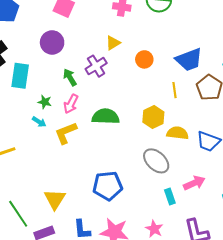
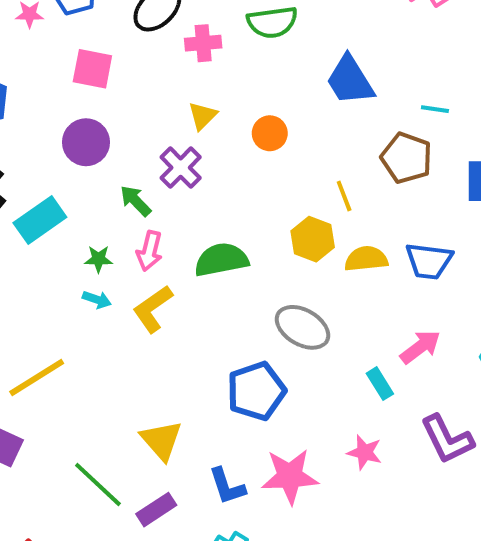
blue trapezoid: (189, 60) -> (350, 80), moved, turned 92
cyan rectangle: (20, 76) -> (40, 220), turned 60
yellow line: (175, 90) -> (344, 196), moved
gray ellipse: (156, 161) -> (302, 327), moved

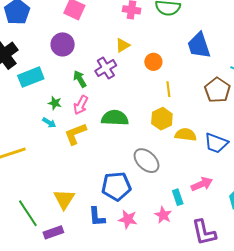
yellow line: (344, 196) -> (168, 89), moved
pink star: (365, 452) -> (163, 215), moved
pink star: (290, 476) -> (128, 219), moved, size x0.7
blue L-shape: (227, 486) -> (97, 217), moved

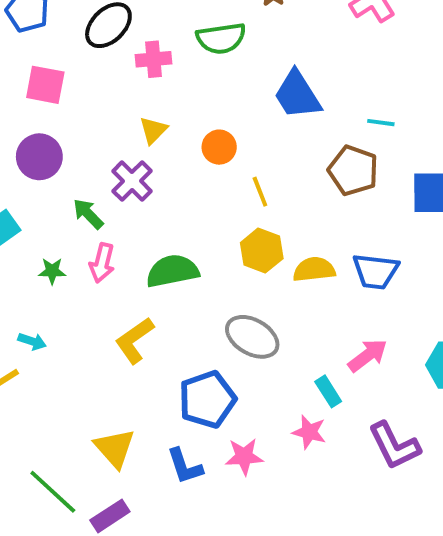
cyan arrow: (49, 123) -> (32, 341), moved
yellow L-shape: (75, 134) -> (134, 340), moved

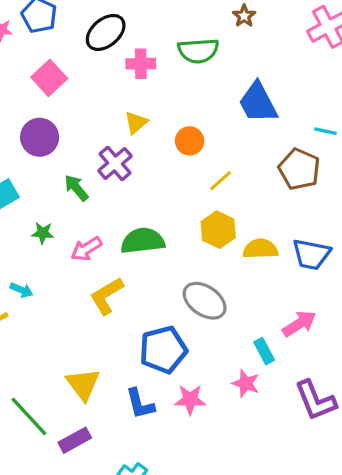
pink square: (45, 85) -> (49, 78), turned 32
yellow line: (260, 192) -> (221, 181), turned 65
pink arrow: (102, 263) -> (86, 249), moved, turned 40

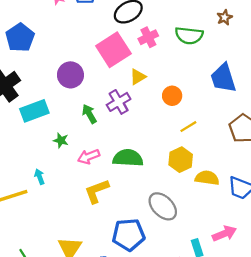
pink cross: (141, 64) -> (148, 37), turned -36
pink square: (49, 78) -> (113, 50), moved, size x1.4
cyan arrow: (21, 290) -> (39, 177), turned -144

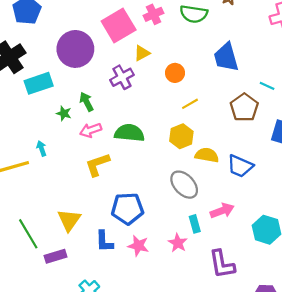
purple circle: (70, 75) -> (75, 49), size x1.4
green arrow: (89, 114) -> (86, 102), moved
gray ellipse: (163, 206) -> (184, 185), moved

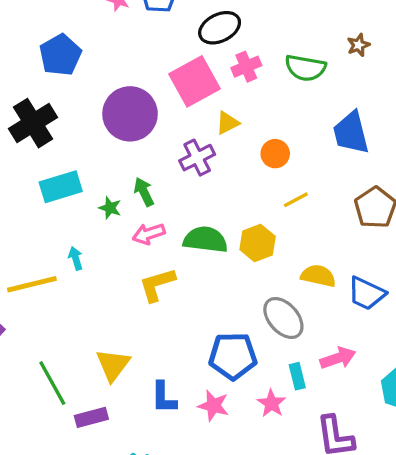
cyan rectangle: (39, 83) -> (61, 187), moved
yellow hexagon: (181, 136) -> (258, 243), moved
blue pentagon: (127, 209) -> (233, 356), moved

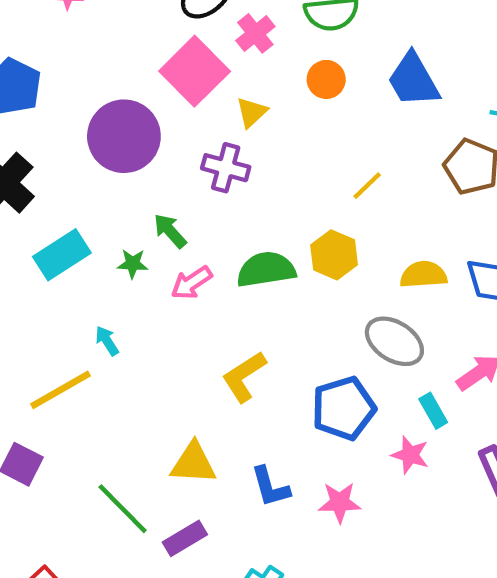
orange circle: (275, 154) -> (326, 79), moved
purple cross: (197, 158) -> (226, 168), turned -32
yellow L-shape: (157, 285) -> (244, 377), moved
yellow triangle: (113, 365) -> (193, 463), turned -48
pink star: (213, 406) -> (340, 502), moved

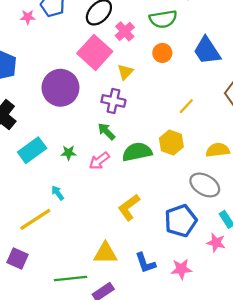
green arrow: (170, 231) -> (106, 131), moved
green line: (123, 509) -> (70, 278), turned -48

